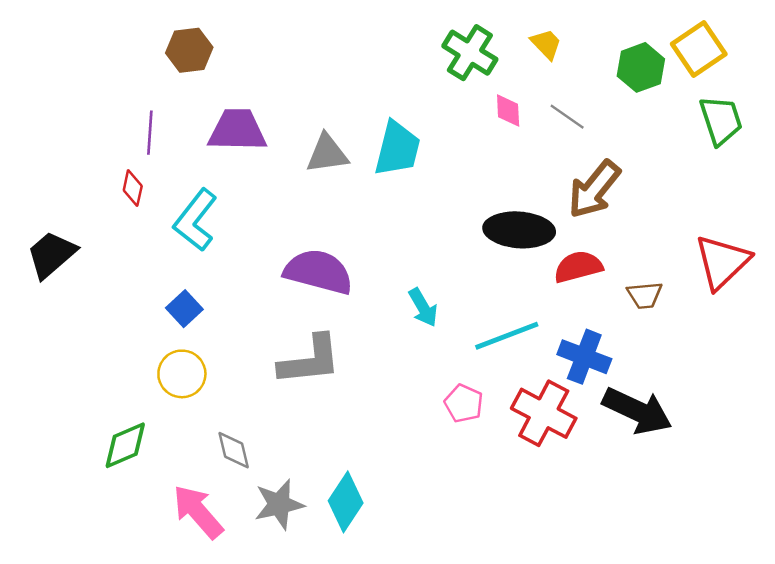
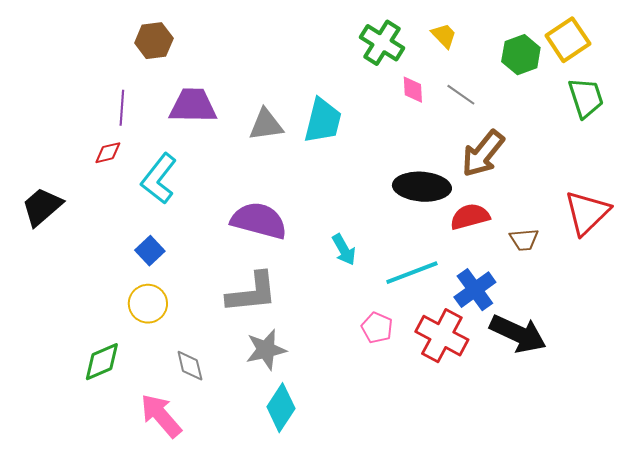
red diamond: (133, 188) -> (108, 153), turned 64
blue cross: (584, 357) -> (475, 290), turned 33
gray star: (279, 504) -> (266, 350), moved

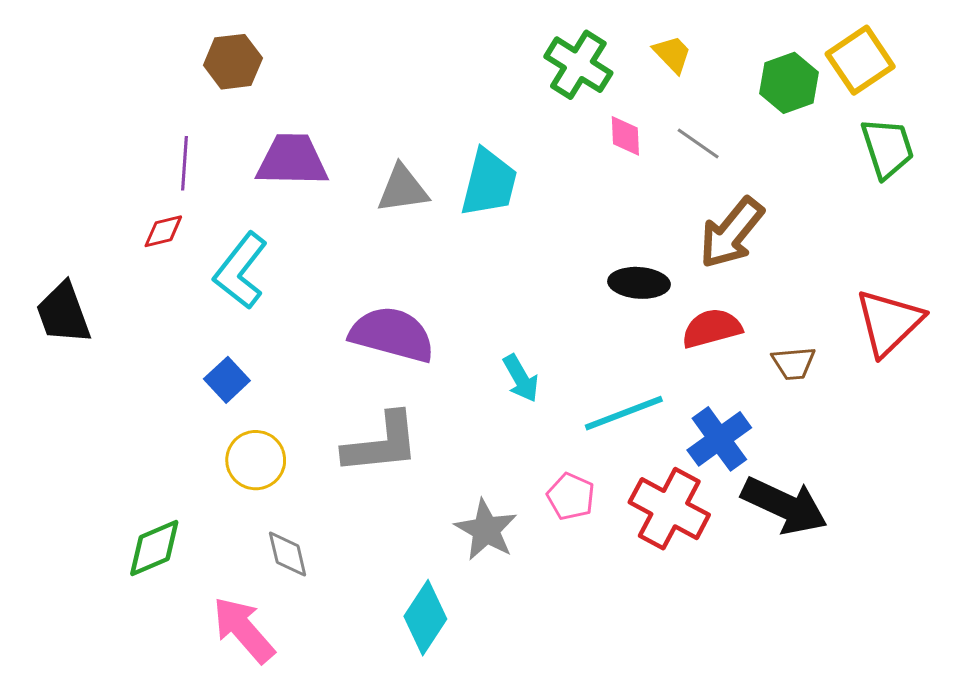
black ellipse: (422, 187) -> (639, 283), size x0.7
black trapezoid: (42, 207) -> (63, 313), turned -69
yellow circle: (148, 304) -> (256, 460), moved
gray star: (266, 350) -> (486, 530), moved, turned -30

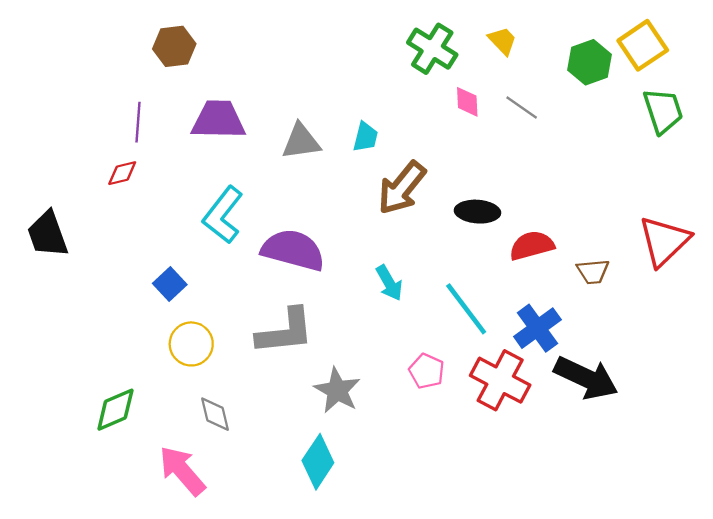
cyan trapezoid: (489, 183) -> (365, 137), size x0.6
brown arrow: (731, 233) -> (402, 188), moved
cyan L-shape: (241, 271) -> (223, 215), moved
cyan line: (624, 413) -> (466, 309), turned 74
gray star: (486, 530) -> (337, 390), moved

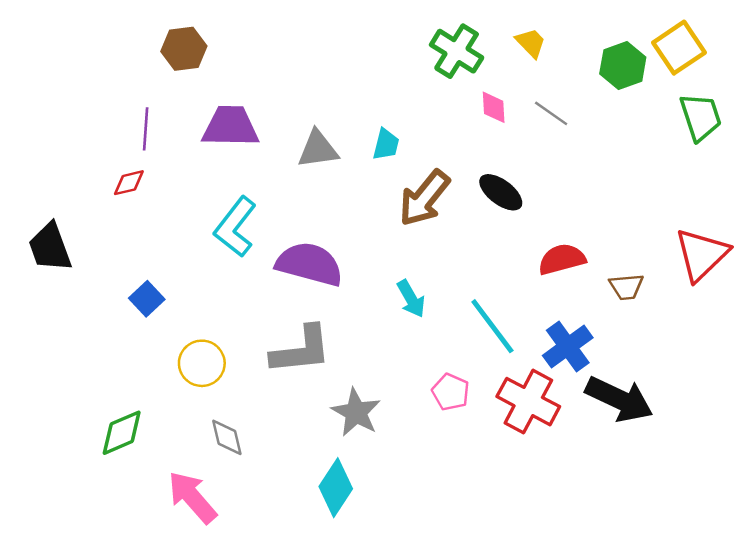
black ellipse: (477, 212) -> (501, 192), moved, turned 33
blue square: (170, 284) -> (147, 299), moved

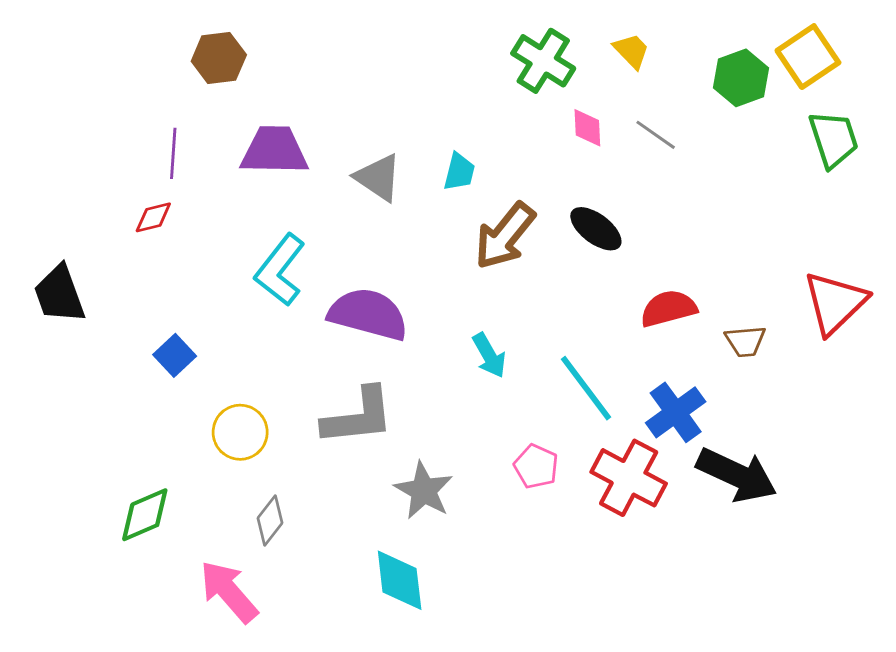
gray triangle: (318, 149) -> (378, 178), turned 42
gray diamond: (227, 437) -> (270, 520), turned 51
cyan diamond: (336, 488) -> (400, 580), turned -40

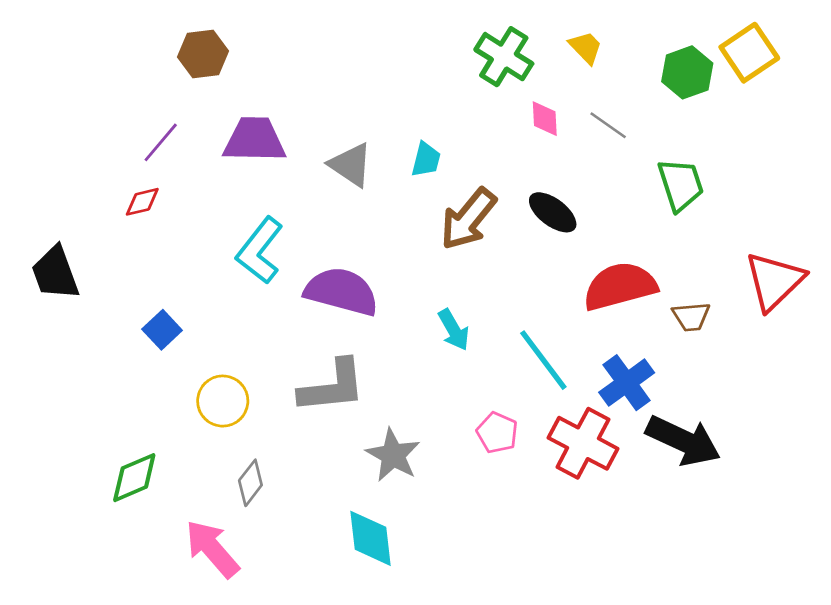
green trapezoid: (834, 139) -> (681, 185), moved
purple line: (173, 153) -> (161, 142), turned 36
red semicircle: (668, 308) -> (620, 286), size x1.4

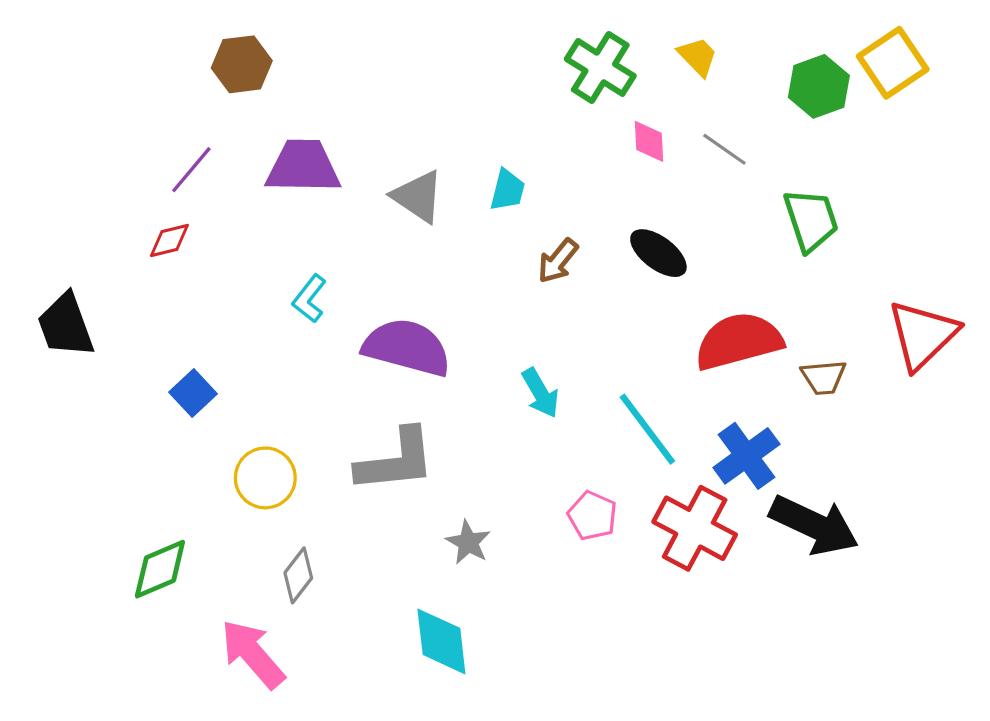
brown arrow: (468, 219) -> (558, 261), size x0.6
cyan L-shape: (260, 251) -> (309, 299), size x0.6
gray star: (393, 455) -> (468, 542), size x0.7

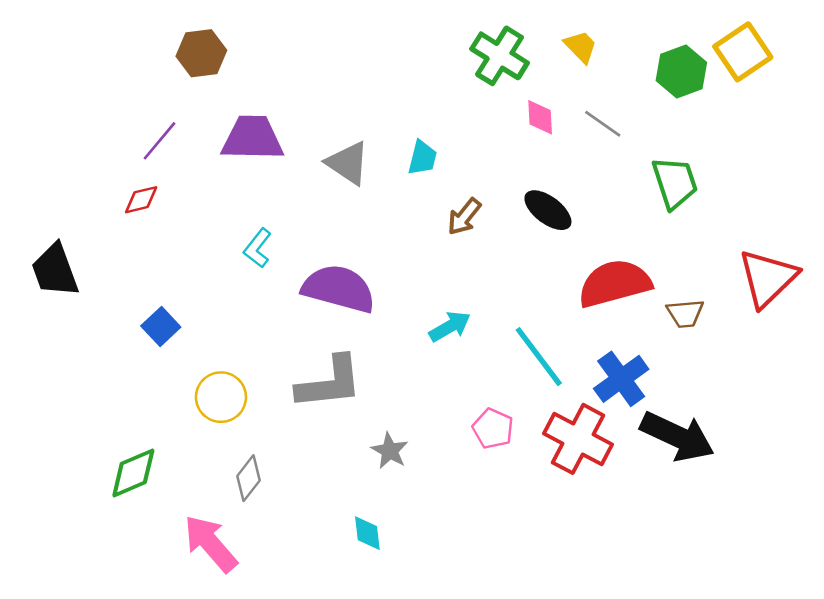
cyan arrow: (540, 393) -> (450, 327), turned -90
cyan diamond: (441, 641) -> (367, 533), size x0.6

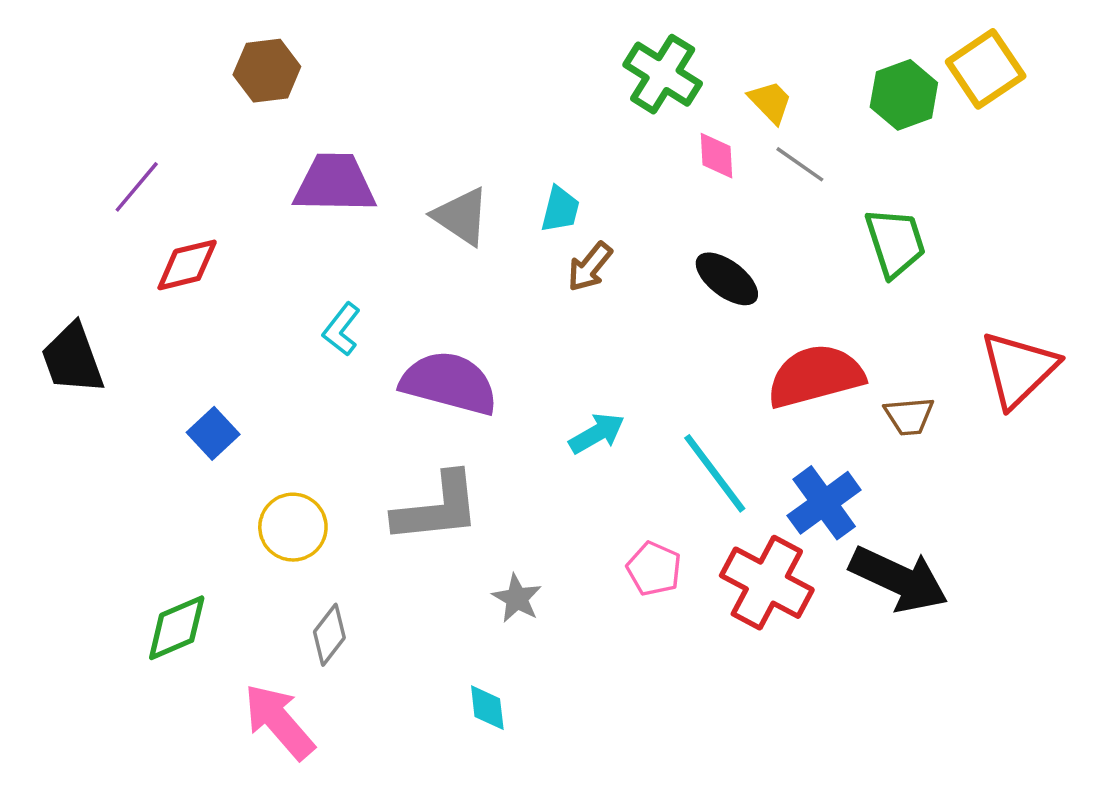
yellow trapezoid: (581, 47) -> (770, 102), moved
purple line: (160, 141) -> (137, 187), moved
red diamond: (141, 200) -> (187, 265), size x1.4
brown arrow: (464, 217) -> (590, 267), moved

